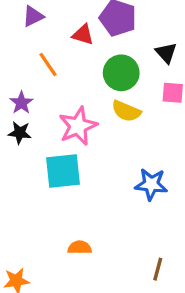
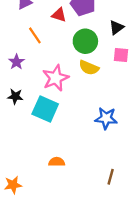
black triangle: (166, 53) -> (116, 27), turned 35
black star: (20, 133) -> (15, 96), moved
cyan square: (63, 171) -> (45, 109), turned 30

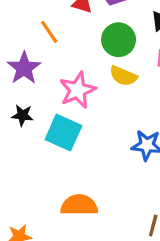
purple star: (16, 62) -> (24, 68), size x1.5
orange semicircle: (57, 162) -> (79, 205), size x1.6

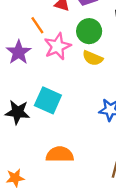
pink star: (78, 90) -> (57, 46), moved
black star: (22, 115) -> (17, 112), moved, size x1.5

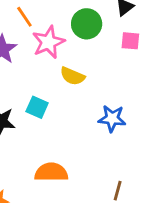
yellow semicircle: (93, 58) -> (72, 76), moved
cyan square: (48, 100) -> (37, 107), size x0.7

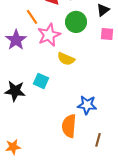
blue star: (112, 119) -> (87, 105), moved
orange semicircle: (51, 172) -> (69, 126), moved, turned -85

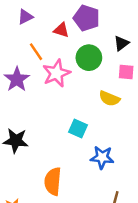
yellow semicircle: (66, 59) -> (109, 98), moved
cyan square: (41, 81) -> (78, 129), moved
orange semicircle: (69, 126) -> (53, 181), moved

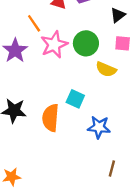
green circle: (89, 58) -> (86, 43), moved
orange semicircle: (53, 181) -> (51, 118), moved

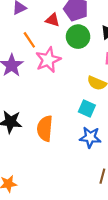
green circle: (86, 43) -> (78, 37), moved
cyan square: (75, 99) -> (87, 109), moved

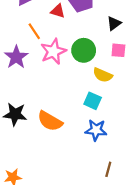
green circle: (78, 37) -> (84, 50), moved
orange semicircle: (45, 128) -> (50, 121), turned -65

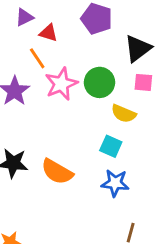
red triangle: (58, 11) -> (49, 33), moved
black triangle: (114, 23) -> (138, 48), size x1.5

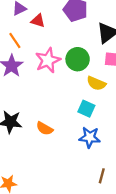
orange line: (37, 58) -> (15, 40), moved
orange semicircle: (57, 172) -> (45, 128), size x0.7

